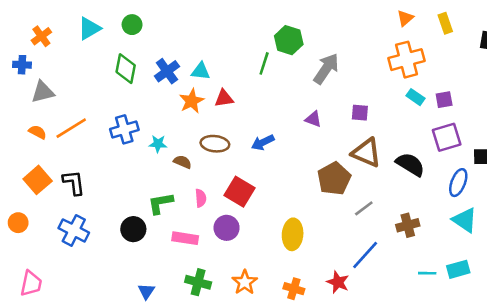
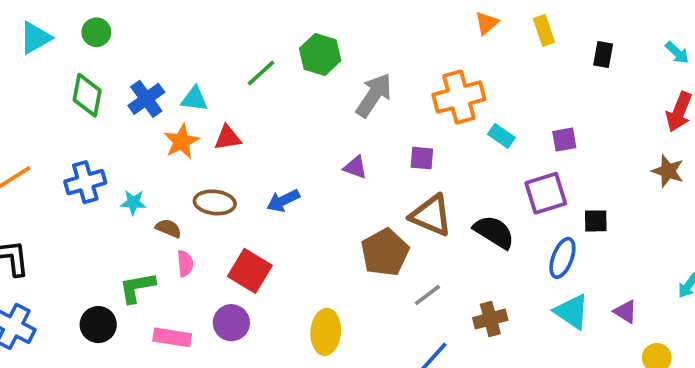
orange cross: (406, 60) -> (459, 97), moved
green line: (264, 63) -> (261, 73), moved, turned 30
purple square: (444, 100) -> (564, 140), moved
pink semicircle: (201, 198) -> (185, 263), moved

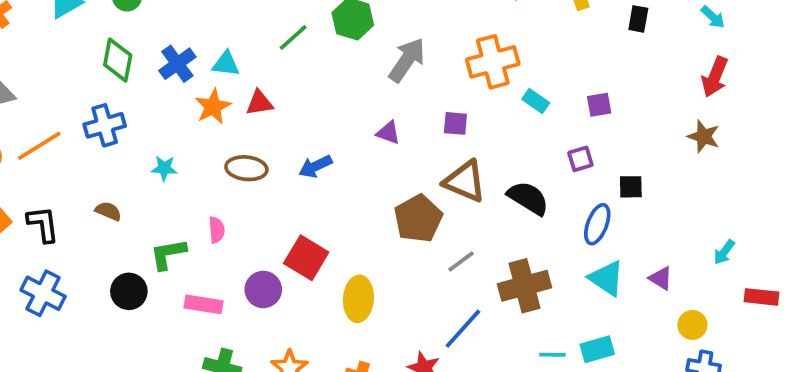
blue cross: (85, 182) -> (105, 125), moved
purple square: (546, 193) -> (580, 159), size x0.6
brown semicircle: (168, 228) -> (108, 211), moved
red square: (250, 271) -> (306, 258), moved
brown cross: (490, 319) -> (524, 286), size x1.5

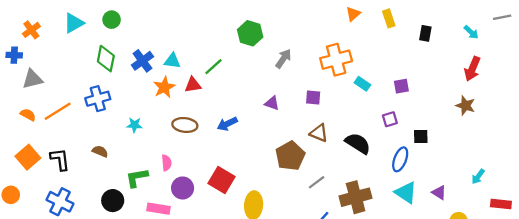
green line: (293, 38) -> (213, 67), moved
gray arrow: (407, 60) -> (283, 59), size x0.7
brown triangle: (465, 181) -> (319, 133), size x0.7
purple circle: (263, 289) -> (183, 188), moved

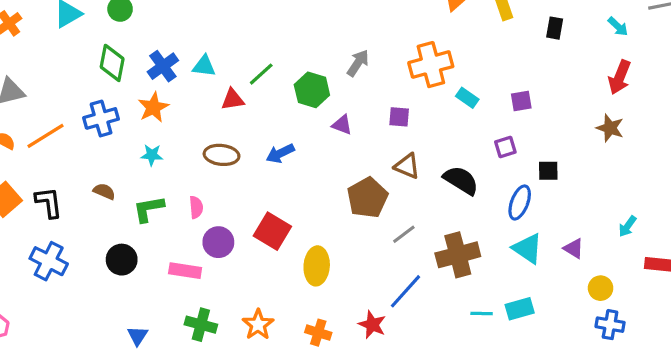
green hexagon: (250, 33) -> (312, 90), moved
orange star: (164, 87) -> (153, 107), moved
green L-shape: (137, 178) -> (149, 209), moved

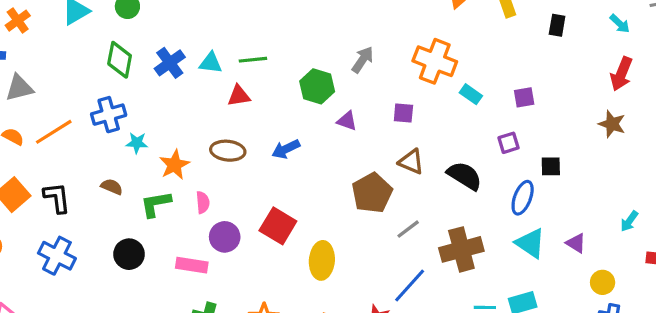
orange cross: (431, 65) -> (435, 61), turned 36
green line: (261, 74) -> (253, 60), moved, turned 36
orange star: (153, 107) -> (174, 165), moved
cyan star: (152, 155) -> (137, 143), moved

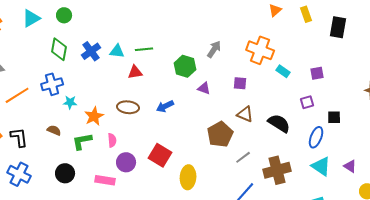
black rectangle: (557, 25) -> (338, 27), size x1.5

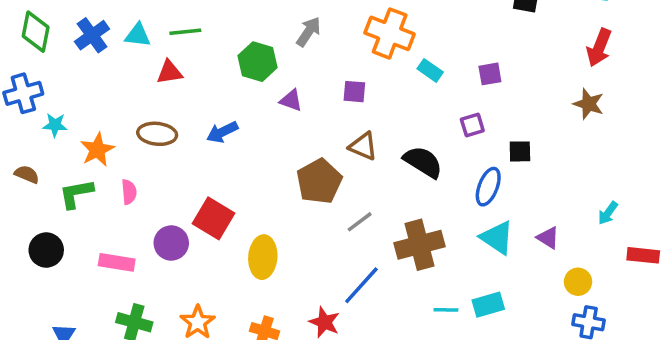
purple circle: (126, 162) -> (171, 243), moved

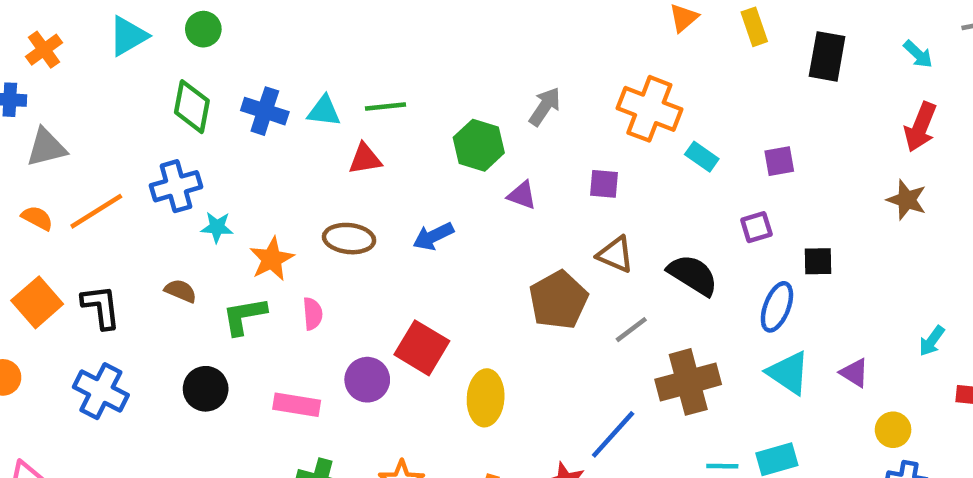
blue cross: (92, 35) -> (265, 111), turned -36
gray line: (360, 222) -> (631, 330), moved

